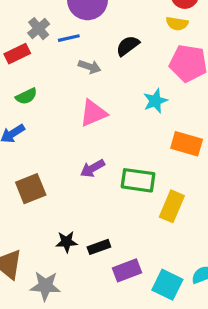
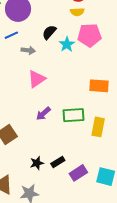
cyan star: (155, 101) -> (67, 44), moved

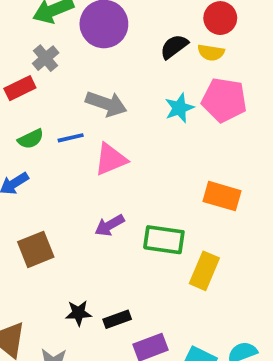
black semicircle: (49, 32) -> (174, 47), moved
blue line: (11, 35) -> (71, 138), moved
gray arrow: (28, 50) -> (106, 104), size x1.5

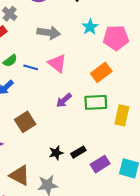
pink pentagon: (224, 100) -> (116, 38), moved
blue line: (71, 138) -> (31, 67), moved, turned 40
pink triangle: (111, 159) -> (57, 63), turned -48
orange rectangle: (222, 196) -> (101, 72), moved, turned -42

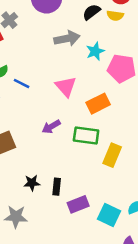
gray arrow: (49, 33) -> (67, 38), moved, turned -30
pink triangle: (57, 63) -> (66, 87), moved
black rectangle: (78, 152) -> (57, 187), turned -64

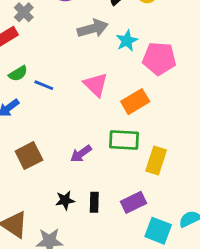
purple arrow: (51, 127) -> (81, 154), moved
purple rectangle: (78, 204) -> (134, 202), moved

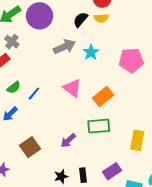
pink pentagon: (159, 58) -> (131, 60), moved
blue line: (44, 85) -> (34, 94), turned -64
yellow rectangle: (156, 161) -> (137, 140), moved

